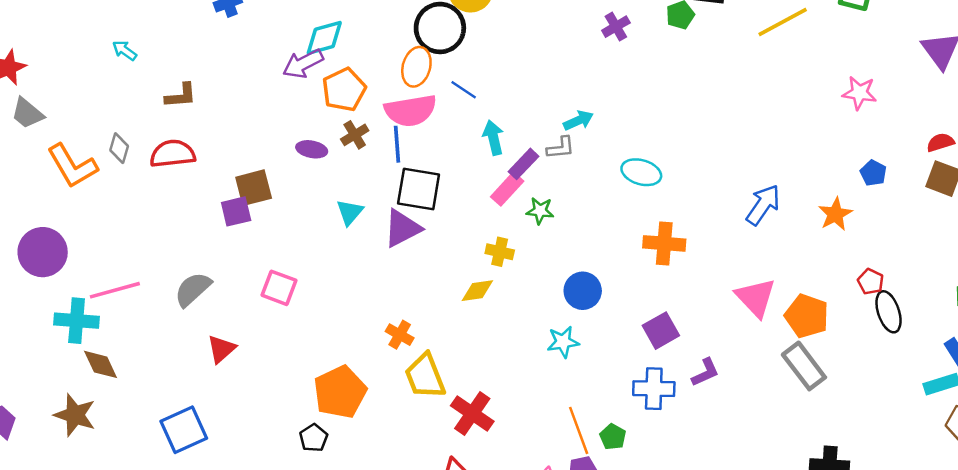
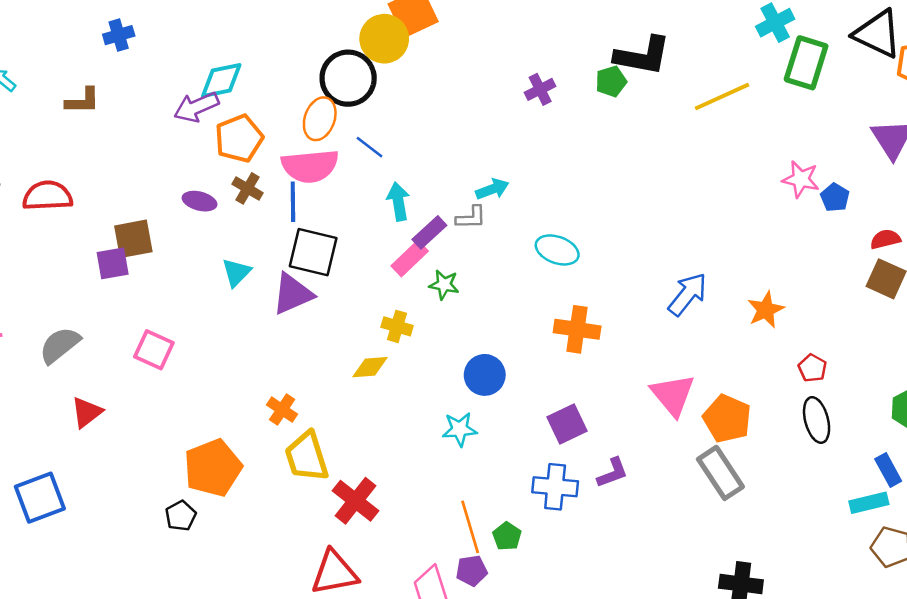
brown L-shape: (181, 96) -> (83, 101), moved
brown cross: (355, 135) -> (247, 188), turned -32
blue pentagon: (873, 173) -> (835, 197), moved
red pentagon: (871, 282) -> (812, 368), moved

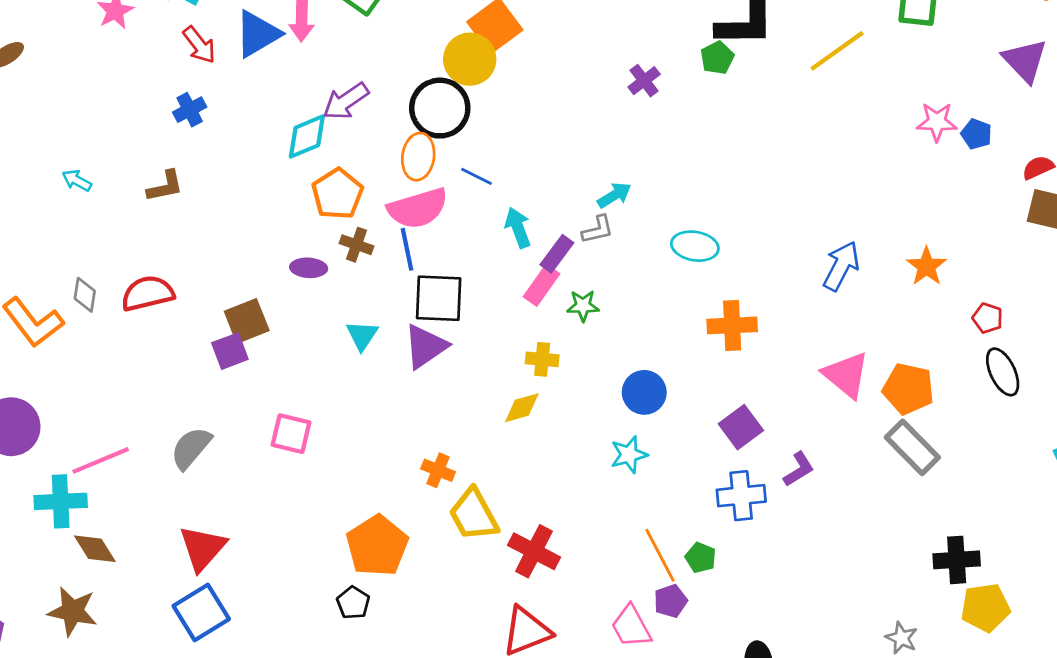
purple arrow: (196, 107) -> (346, 101), moved
red triangle: (87, 412) -> (203, 548), moved, size x1.4

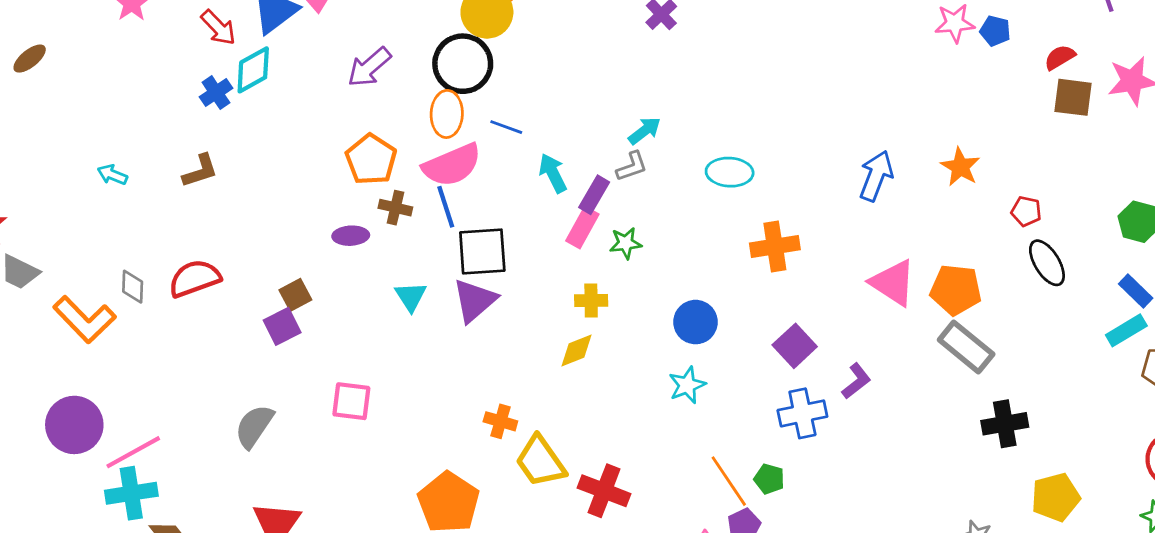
cyan diamond: (307, 136) -> (253, 70), moved
brown square: (247, 321) -> (295, 295), size x0.7
pink line: (101, 460) -> (133, 452), moved
black cross: (957, 560) -> (1005, 424), moved

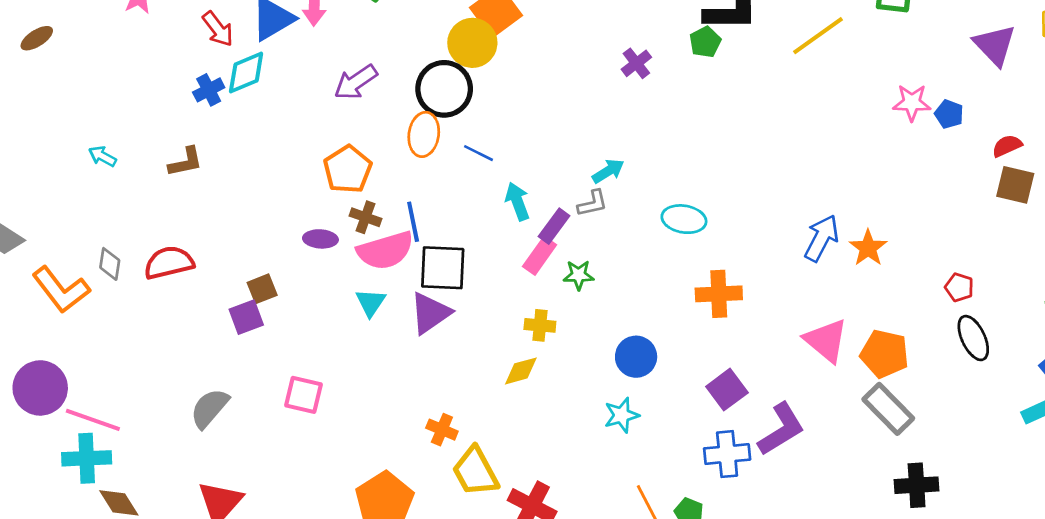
pink semicircle: (452, 165) -> (385, 251), moved
orange star: (960, 167) -> (868, 248), moved
purple L-shape: (856, 381) -> (781, 429), size x1.6
pink line: (133, 452) -> (93, 420), turned 42

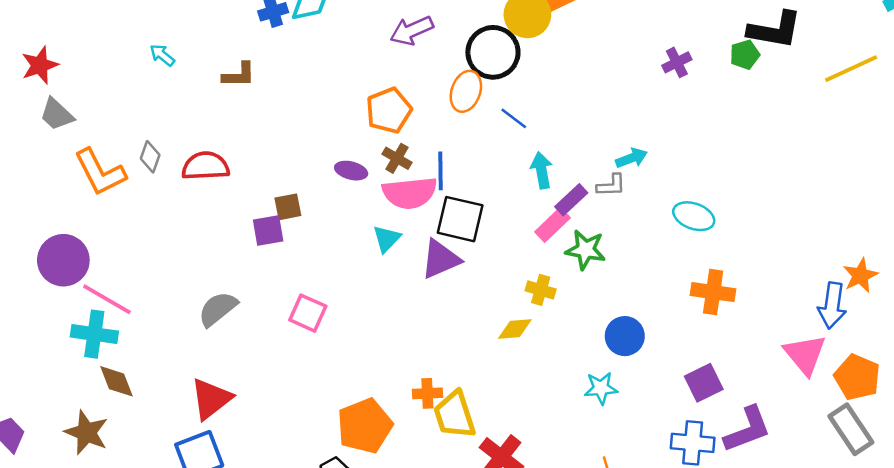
blue arrow: (822, 238) -> (832, 305), moved, turned 150
green star: (579, 275) -> (586, 250), size x1.4
orange cross: (442, 430) -> (427, 393), moved, turned -36

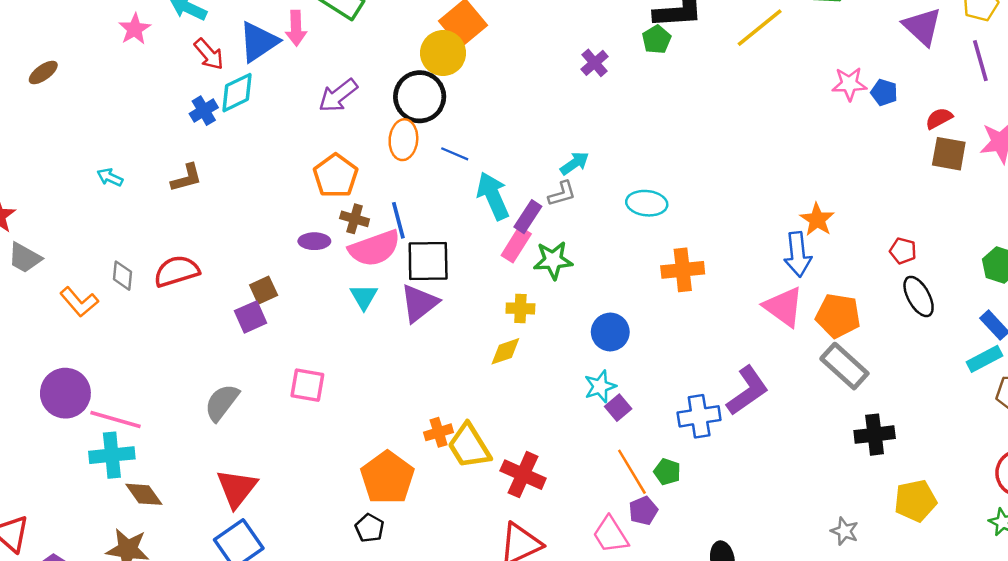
cyan arrow: (542, 170) -> (493, 196), size x1.4
orange L-shape: (100, 172) -> (79, 302), size x0.7
purple square: (704, 383) -> (618, 408), moved, size x0.7

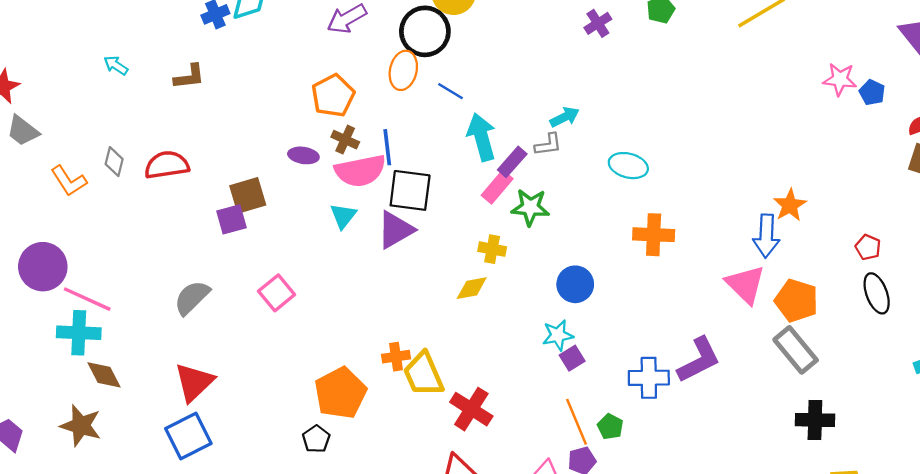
brown square: (264, 290) -> (248, 195), size x1.4
pink square: (307, 385) -> (277, 293), turned 32

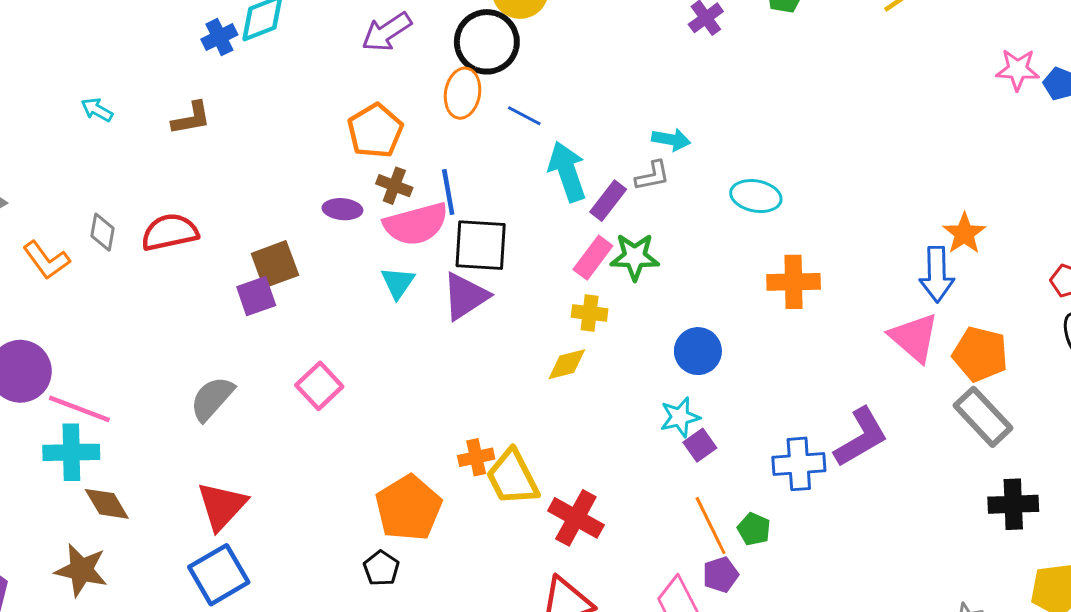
cyan arrow: (565, 117) -> (671, 140), turned 40
pink rectangle: (497, 187) -> (593, 258), moved

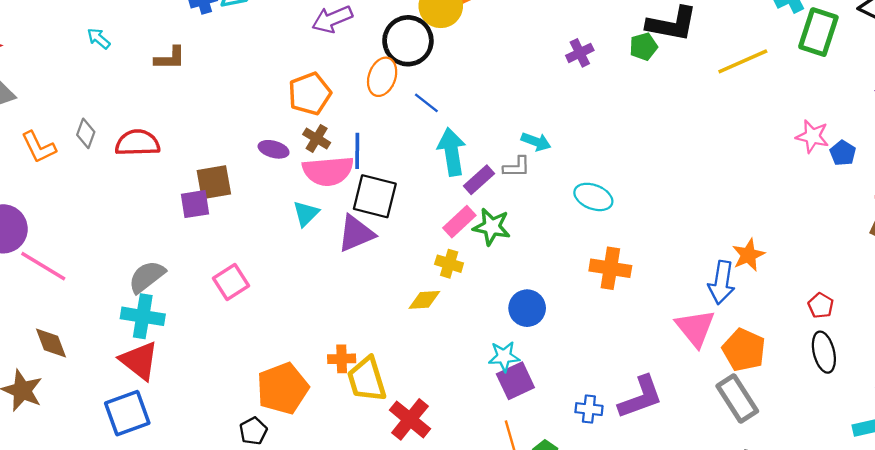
purple square: (700, 445) -> (515, 381), size x1.5
cyan cross: (71, 452) -> (143, 316), moved
blue cross: (799, 464) -> (589, 409), size x0.7
red triangle: (222, 506) -> (139, 361), turned -45

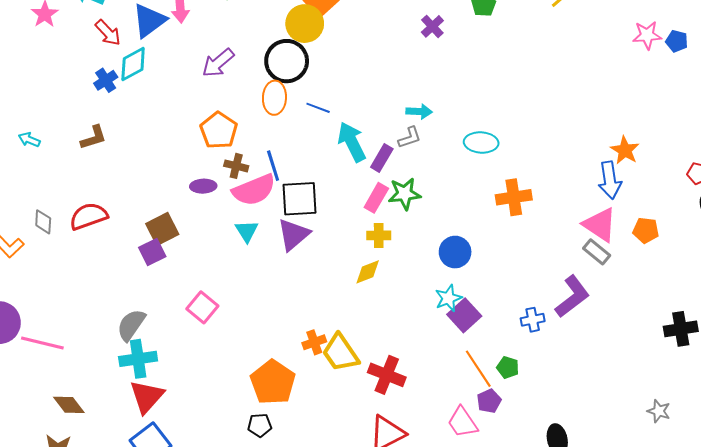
orange pentagon: (744, 350) -> (646, 230), size x0.7
red triangle: (139, 361) -> (147, 397), turned 51
gray rectangle: (737, 399) -> (597, 252), moved, size x0.7
black pentagon: (253, 431) -> (260, 425), turned -30

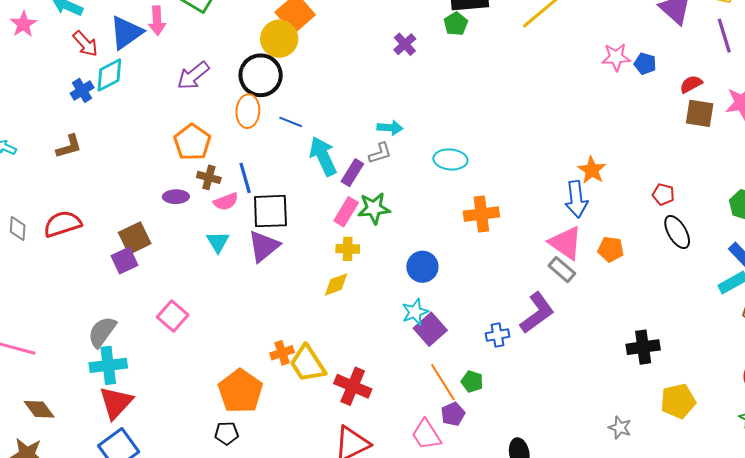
pink semicircle: (254, 190) -> (226, 202), size x0.6

